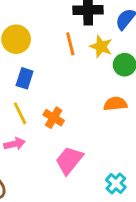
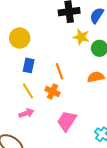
orange line: (70, 44) -> (60, 71), moved

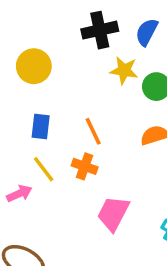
yellow circle: (20, 38) -> (34, 66), moved
pink arrow: (26, 113) -> (19, 193), moved

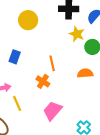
blue rectangle: (41, 126) -> (15, 57), moved
yellow line: (44, 169) -> (17, 103), moved

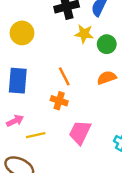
blue rectangle: (15, 57) -> (18, 81), size x1.5
yellow line: (17, 103) -> (36, 135), turned -63

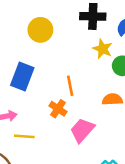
pink trapezoid: (80, 132) -> (82, 130), moved

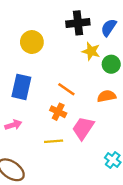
orange line: (70, 86) -> (66, 89), turned -36
yellow line: (24, 136) -> (54, 141), moved

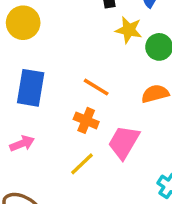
yellow circle: (32, 42) -> (23, 23), moved
yellow line: (54, 141) -> (82, 164), turned -36

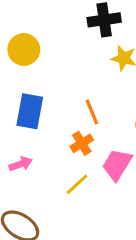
orange line: (96, 87) -> (92, 112), turned 35
orange cross: (86, 120) -> (82, 143), turned 35

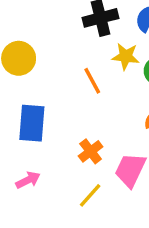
orange line: (92, 112) -> (92, 81), moved

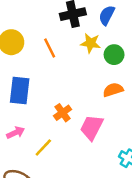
orange line: (92, 81) -> (50, 48), moved
yellow line: (90, 195) -> (43, 147), moved

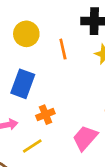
orange cross: (63, 113) -> (45, 115), moved

